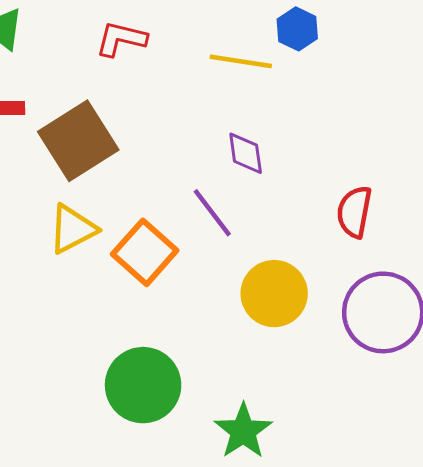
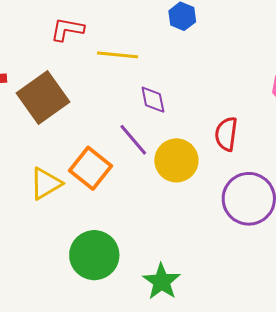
yellow line: (241, 61) -> (118, 55), moved
yellow triangle: (73, 229) -> (46, 184), moved
yellow circle: (274, 294) -> (176, 160), moved

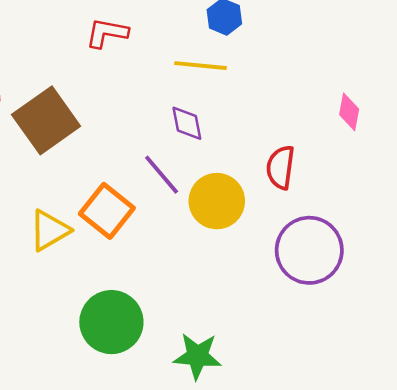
red L-shape: (67, 29) -> (107, 33), moved
yellow line: (118, 55) -> (200, 66), moved
green star: (162, 282) -> (197, 356), turned -30

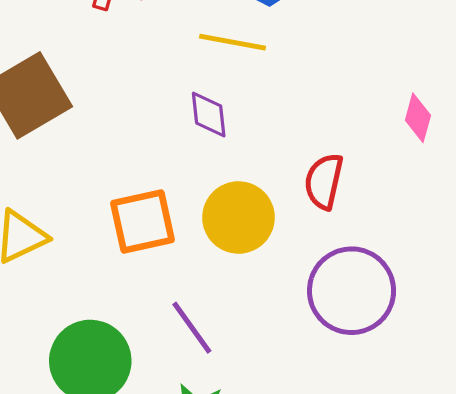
purple line: (162, 175) -> (192, 328), moved
orange square: (107, 211) -> (143, 221), moved, turned 34

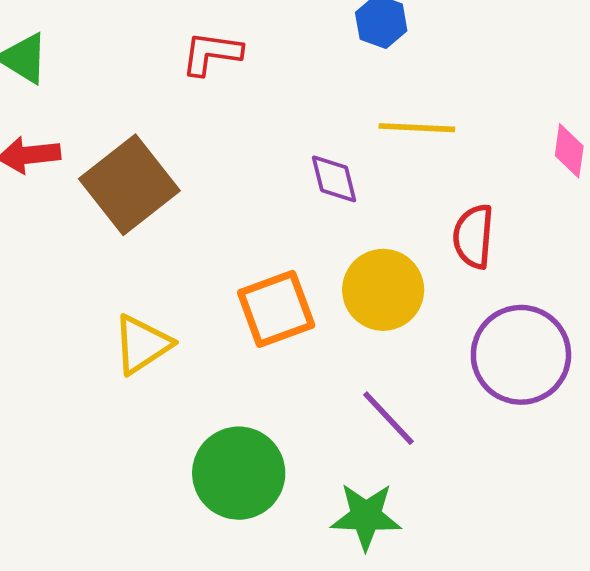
yellow line: (232, 42) -> (417, 128), moved
purple line: (192, 328) -> (388, 418), moved

